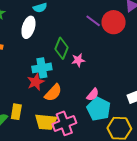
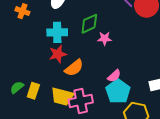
green diamond: (61, 48) -> (89, 24), turned 35
cyan cross: (42, 68) -> (57, 32), moved
yellow rectangle: (16, 112) -> (33, 91), moved

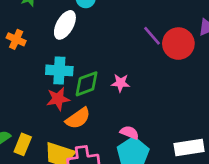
green diamond: (89, 24) -> (87, 84), moved
pink semicircle: (114, 76) -> (129, 133), turned -120

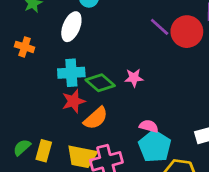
green diamond: (87, 84) -> (100, 83), turned 68

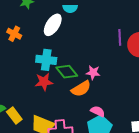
purple line: (160, 27) -> (120, 37), turned 35
orange semicircle: (96, 118) -> (81, 89), moved
yellow rectangle: (44, 151) -> (14, 115), turned -63

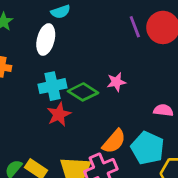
orange semicircle: (81, 89) -> (114, 141), moved
pink semicircle: (98, 111) -> (163, 110), moved

